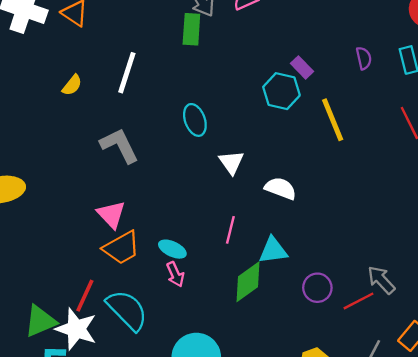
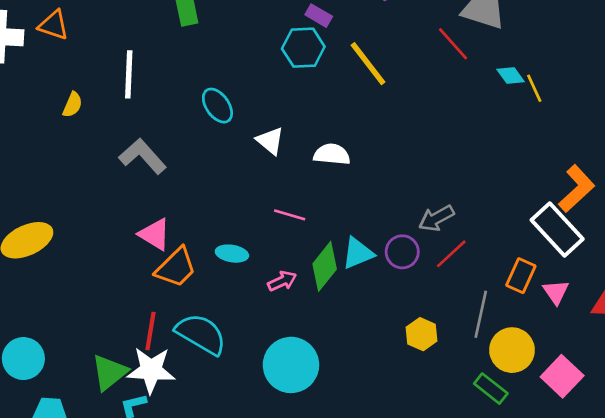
pink line: (230, 230) -> (290, 215), turned -72
cyan triangle: (273, 250) -> (358, 253), moved
pink arrow: (175, 274) -> (282, 281), moved, turned -75
gray arrow: (381, 280) -> (436, 218), moved, turned -60

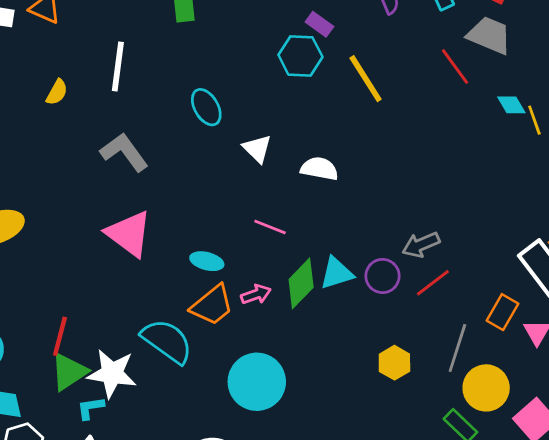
pink triangle: (155, 234) -> (129, 234), size x1.4
orange trapezoid: (176, 268) -> (212, 305), moved
red line: (150, 331) -> (60, 336), moved

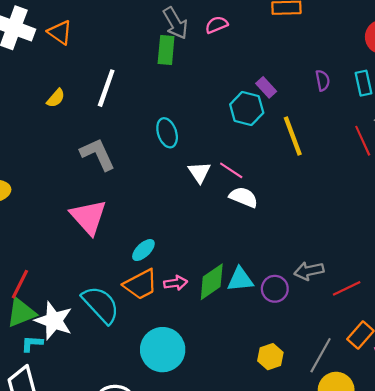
pink line: (270, 227) -> (231, 170), moved
cyan ellipse: (207, 261) -> (143, 250), turned -70
red line: (433, 283) -> (347, 288), moved

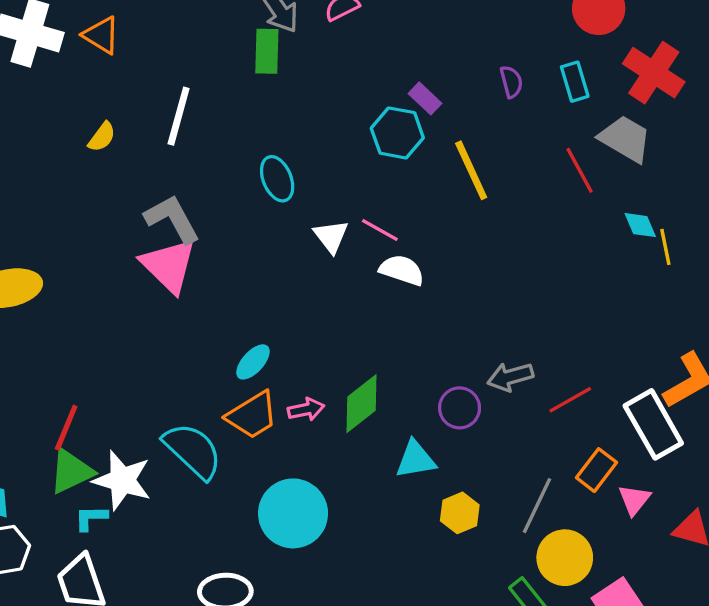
pink triangle: (88, 217) -> (169, 265), moved
cyan triangle: (240, 279) -> (416, 460), moved

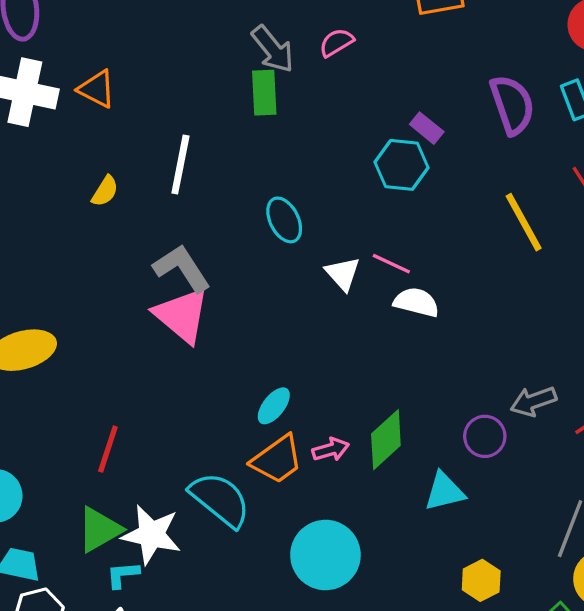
purple semicircle: (511, 82) -> (512, 105), size x1.8
yellow line: (471, 170) -> (524, 222), moved
red line: (66, 428) -> (108, 449), moved
yellow hexagon: (460, 513) -> (481, 580), moved

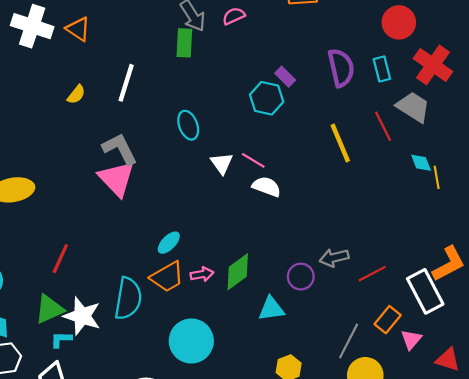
cyan semicircle: (220, 500) -> (128, 298), turned 54

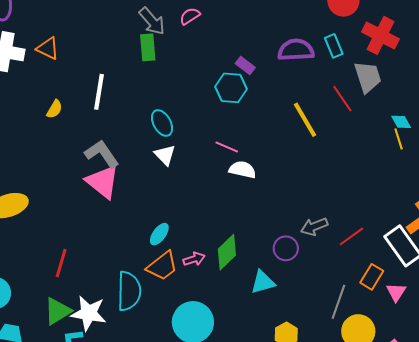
purple semicircle: (341, 68) -> (296, 50), turned -72
gray trapezoid: (413, 107) -> (368, 77), turned 48
white triangle: (222, 163) -> (165, 155), moved
cyan diamond: (421, 163) -> (401, 122), moved

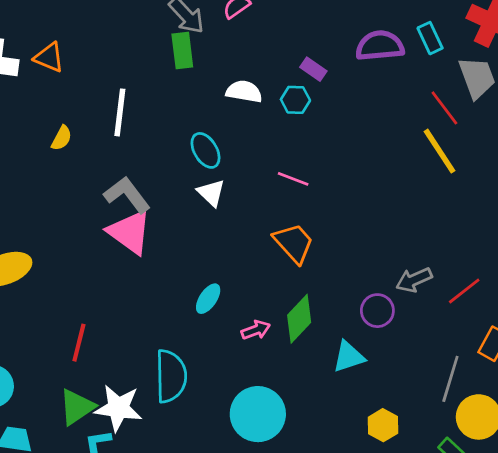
cyan hexagon: (231, 88) -> (295, 100), size x0.7
yellow line: (305, 120) -> (439, 151), moved
white semicircle: (242, 170) -> (244, 92), moved
orange trapezoid: (162, 266) -> (294, 243), moved, turned -92

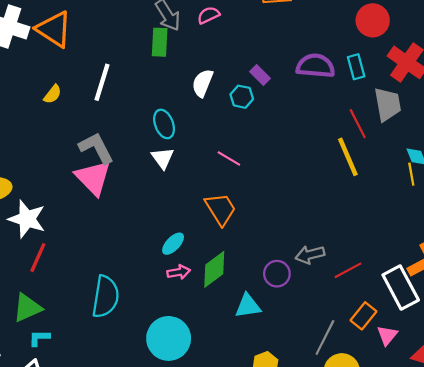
orange triangle: (49, 57) -> (54, 29), size x1.5
white semicircle: (244, 92) -> (202, 83), turned -88
cyan ellipse: (208, 299) -> (173, 244), moved
white star: (118, 408) -> (27, 219), moved

